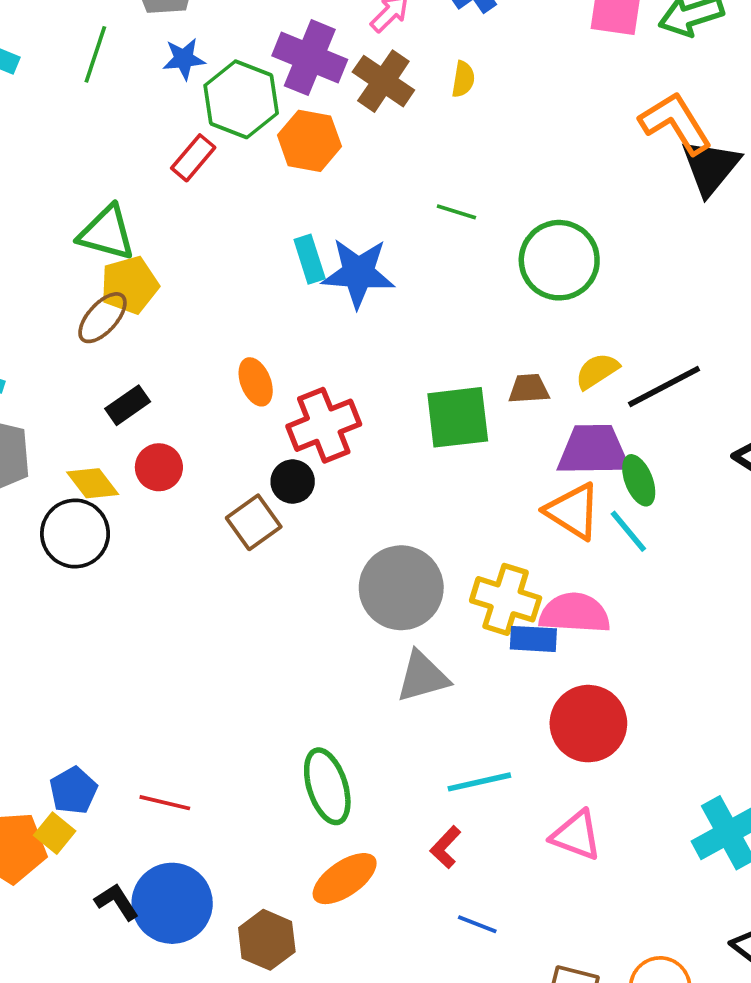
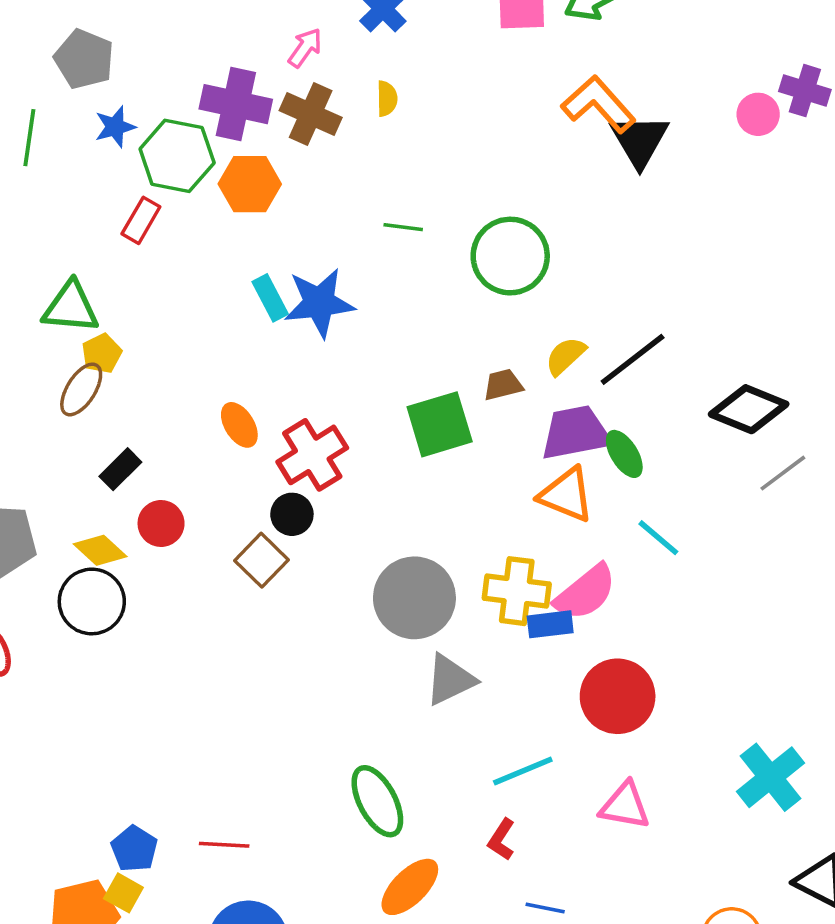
yellow pentagon: (130, 285) -> (102, 353), size x0.7
cyan line: (628, 531) -> (658, 538), moved
pink semicircle: (575, 613) -> (585, 593), turned 148

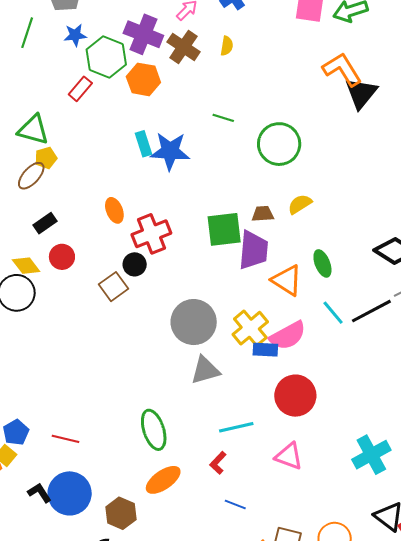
black line: (633, 359) -> (371, 311), moved
purple trapezoid: (576, 433) -> (253, 250), moved, turned 96
yellow cross: (517, 591) -> (250, 328), turned 33

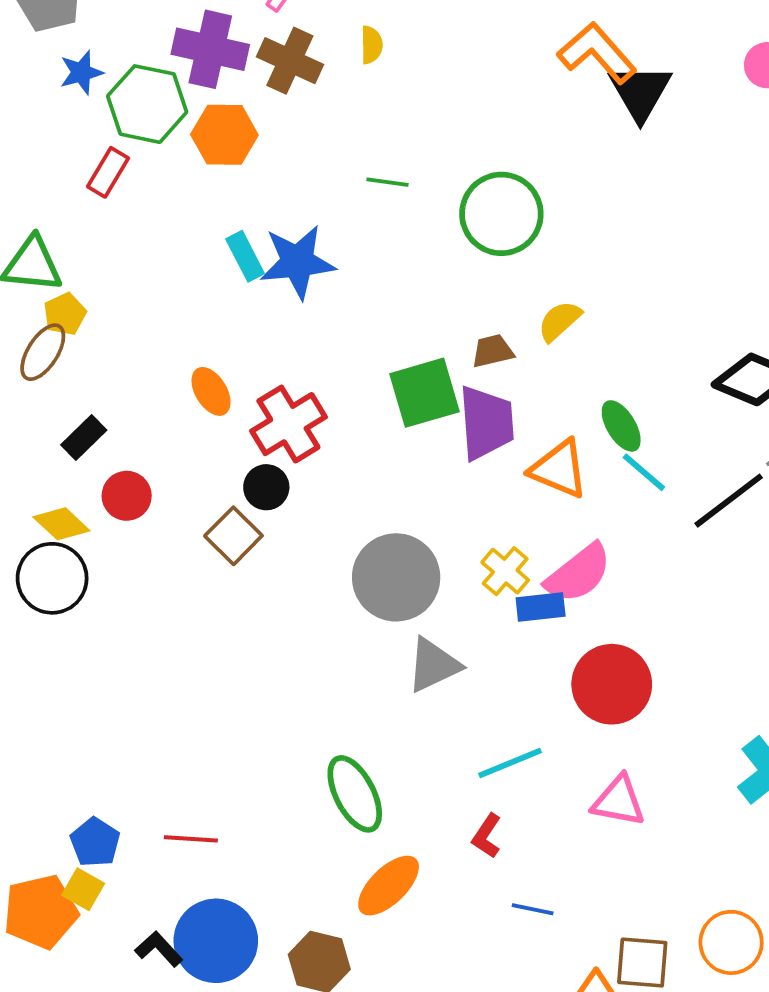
cyan line: (333, 313) -> (644, 472), moved
yellow cross: (250, 328) -> (505, 571), size x0.7

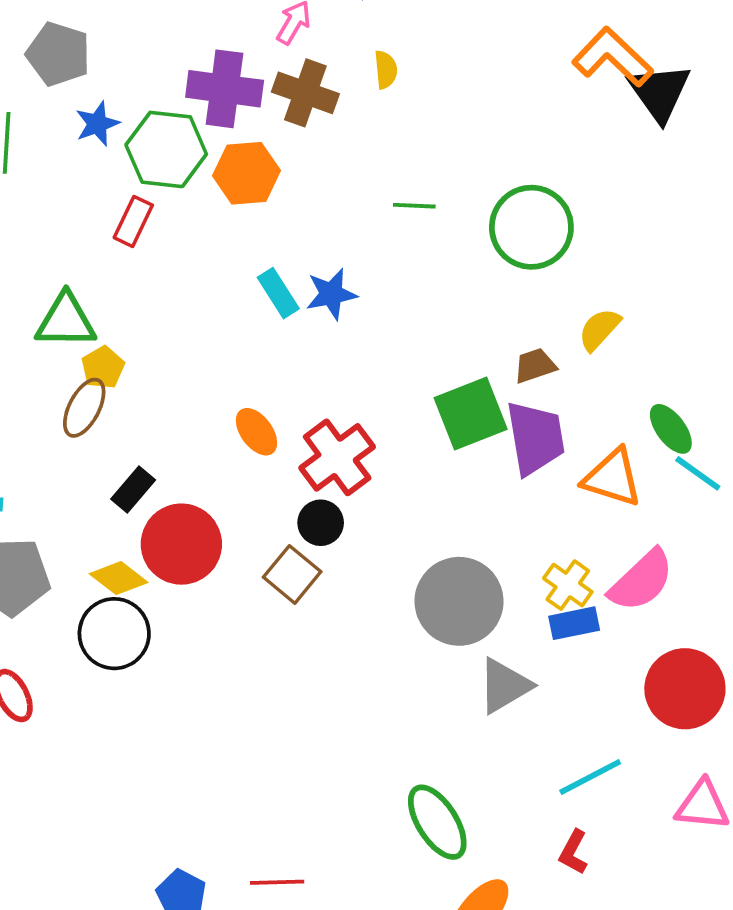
blue star: (297, 262) -> (331, 294), size x0.7
red circle: (127, 496) -> (181, 544), size x1.6
blue rectangle: (541, 607) -> (574, 623), moved

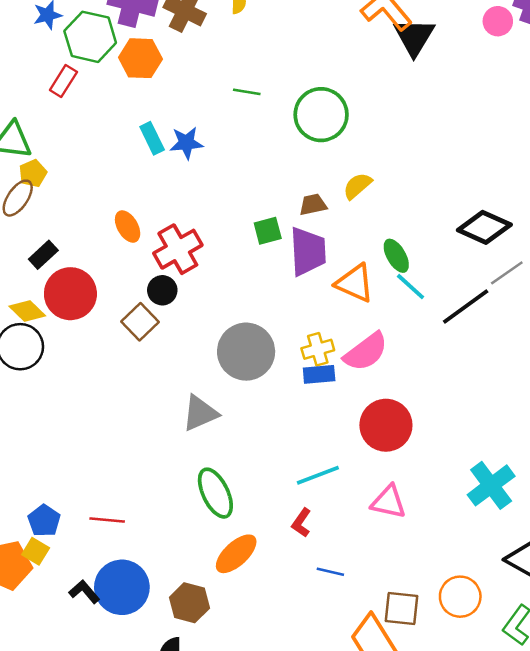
green square: (471, 414) -> (268, 231), size x0.6
yellow cross: (568, 585) -> (318, 349), turned 32
gray triangle: (504, 686) -> (200, 413), moved

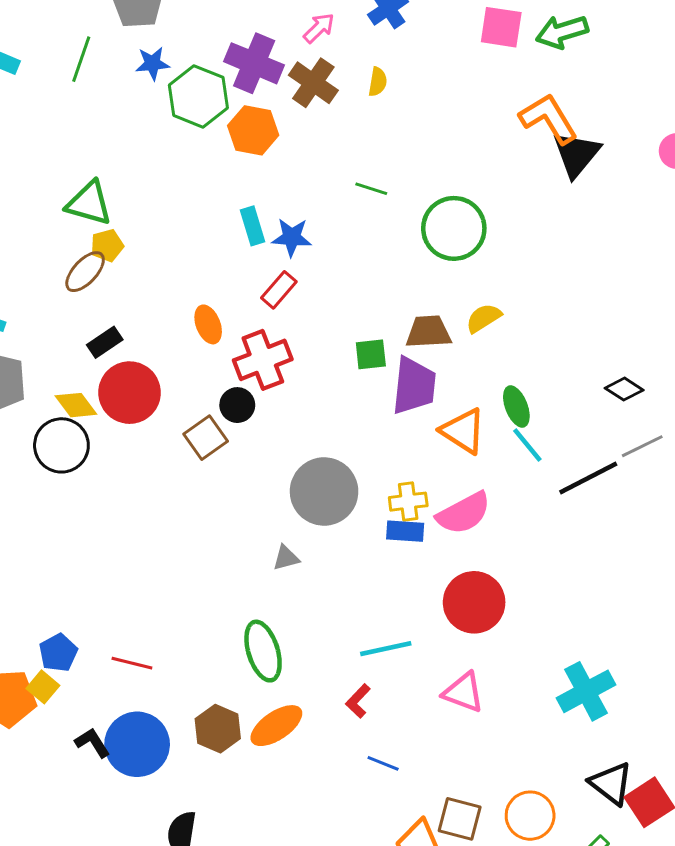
red rectangle: (63, 81) -> (279, 290), moved
brown trapezoid: (313, 205) -> (428, 332), size x1.4
black diamond: (484, 227) -> (624, 389), size x0.6
gray triangle: (200, 413) -> (286, 558), moved, size x0.6
brown hexagon: (189, 603) -> (218, 729), moved

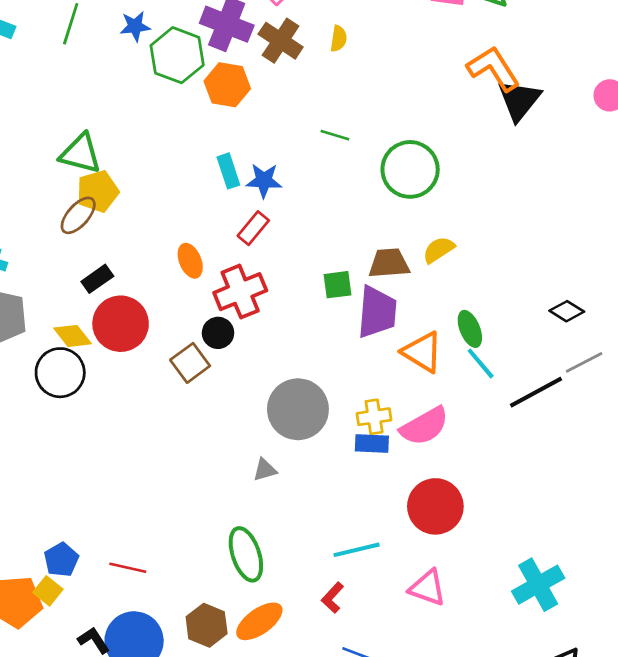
yellow pentagon: (107, 245) -> (98, 191), size x1.4

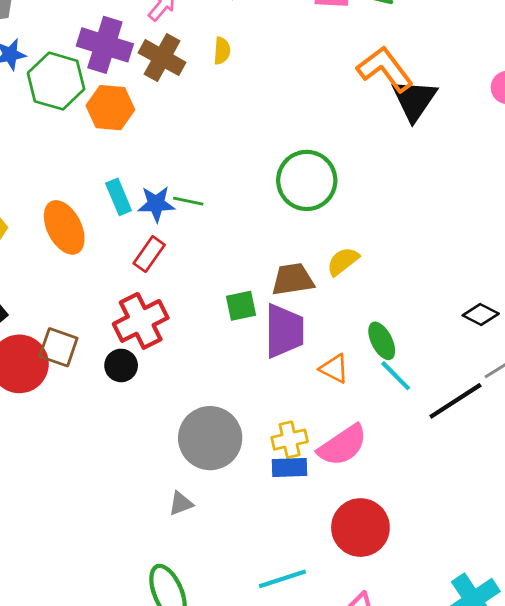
green line: (335, 135) -> (188, 201), moved
orange ellipse: (190, 261) -> (64, 227), moved, size x1.5
orange triangle: (422, 352) -> (334, 369), size x0.7
brown square: (190, 363) -> (58, 347), moved, turned -30

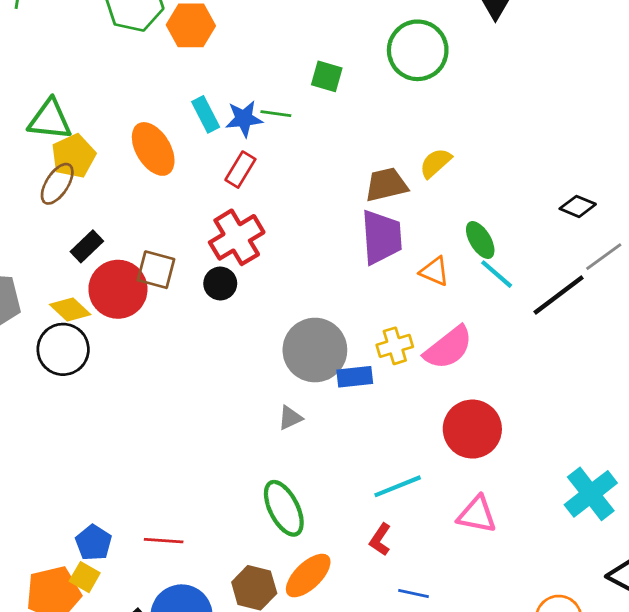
green circle: (307, 180) -> (418, 50), moved
green square: (241, 306) -> (327, 76), moved, turned 32
blue rectangle: (290, 467) -> (355, 377), moved

